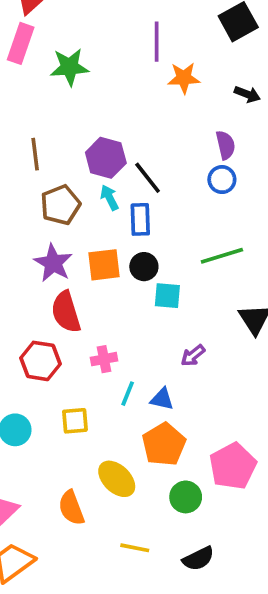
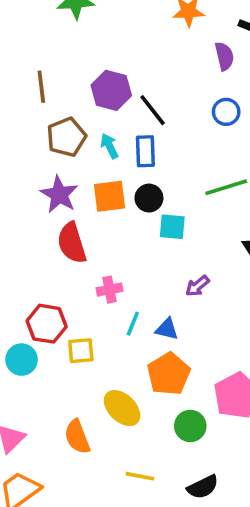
purple semicircle: (226, 145) -> (224, 56), moved
cyan arrow: (109, 198) -> (109, 146), moved
red hexagon: (41, 361) -> (47, 324), moved

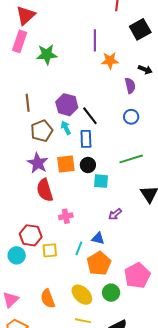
cyan arrow: (109, 146) -> (66, 128), moved
cyan line: (133, 324) -> (79, 248), moved
yellow ellipse: (122, 408) -> (82, 295), moved

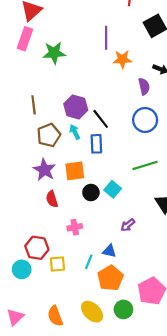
blue circle: (131, 117) -> (145, 120), size x1.5
black circle: (88, 165) -> (91, 193), moved
cyan square: (101, 181) -> (113, 189), turned 35
red semicircle: (45, 190) -> (52, 199), size x0.7

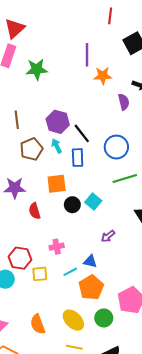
blue circle: (145, 120) -> (116, 147), moved
purple star: (44, 170) -> (15, 188), moved, turned -30
pink cross: (75, 227) -> (57, 247), moved
cyan line: (89, 262) -> (70, 272), turned 40

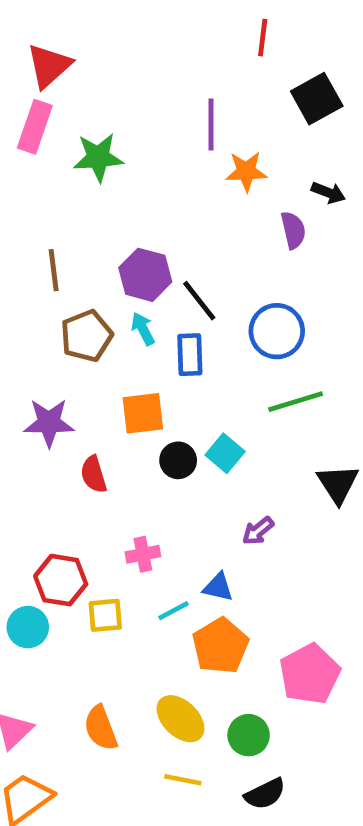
green circle: (104, 318) -> (249, 735), moved

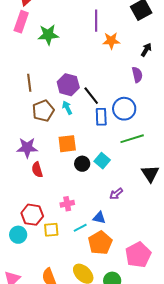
black arrow: (328, 193) -> (146, 50), turned -80
purple semicircle: (293, 230) -> (137, 75), moved
blue rectangle: (190, 355) -> (101, 117), moved
red semicircle: (94, 474) -> (37, 170), moved

